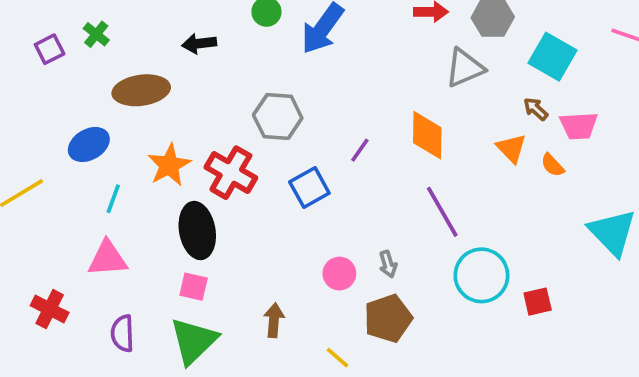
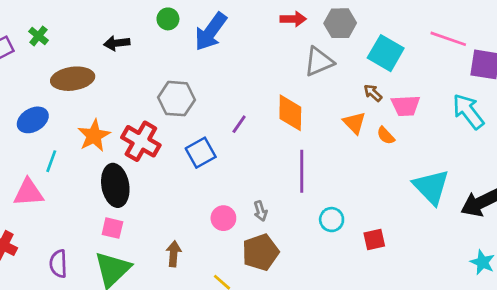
purple line: (442, 212) -> (302, 171), turned 30
pink triangle: (108, 259) -> (28, 193), moved
cyan circle: (481, 275) -> (332, 220), size x0.6

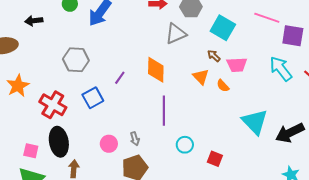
red cross: (141, 141) -> (53, 105), moved
black ellipse: (115, 185) -> (59, 142), moved
red square: (374, 239) -> (215, 159), turned 35

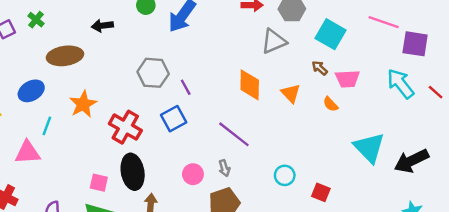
orange triangle: (201, 77) -> (291, 93), moved
purple line: (120, 78) -> (186, 87), moved, turned -64
purple line: (164, 111) -> (234, 134), moved, turned -52

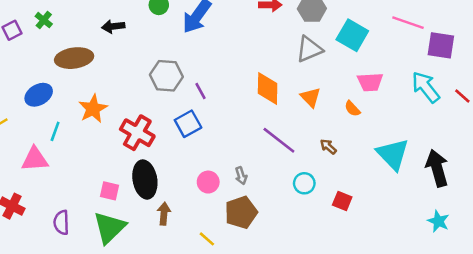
gray triangle: (274, 41) -> (309, 49), moved
brown arrow: (320, 68) -> (328, 147), moved
purple line: (234, 134) -> (279, 140), moved
black arrow: (411, 161) -> (437, 168), turned 100

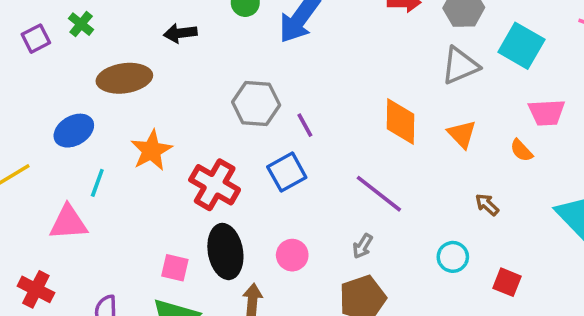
purple line: (279, 140) -> (379, 194), moved
gray arrow: (241, 176) -> (363, 246), turned 48
pink circle: (208, 182) -> (292, 255), moved

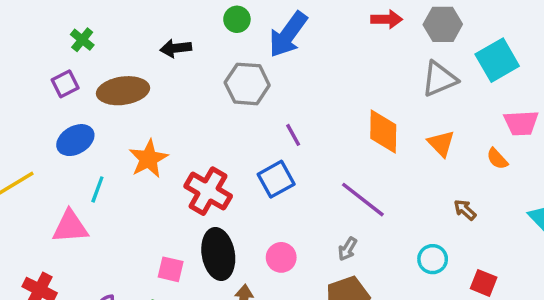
purple square: (36, 39) -> (65, 84), moved
cyan square: (521, 46) -> (497, 60), turned 30
gray hexagon: (256, 103) -> (247, 84), moved

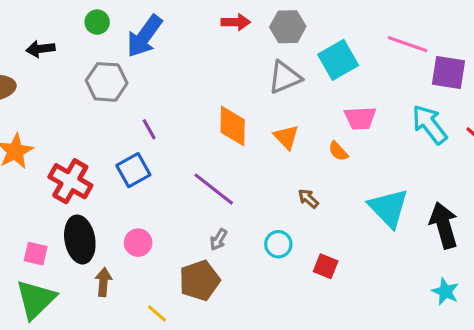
gray arrow: (348, 249) -> (218, 239), moved

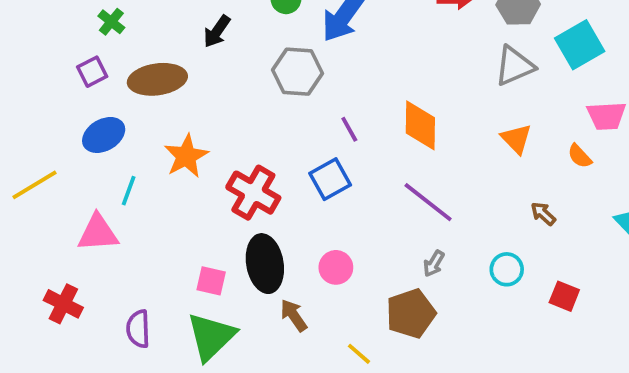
black arrow: (40, 49) -> (217, 31), turned -48
orange diamond: (233, 126) -> (420, 125), moved
brown arrow: (103, 282) -> (294, 315), turned -40

